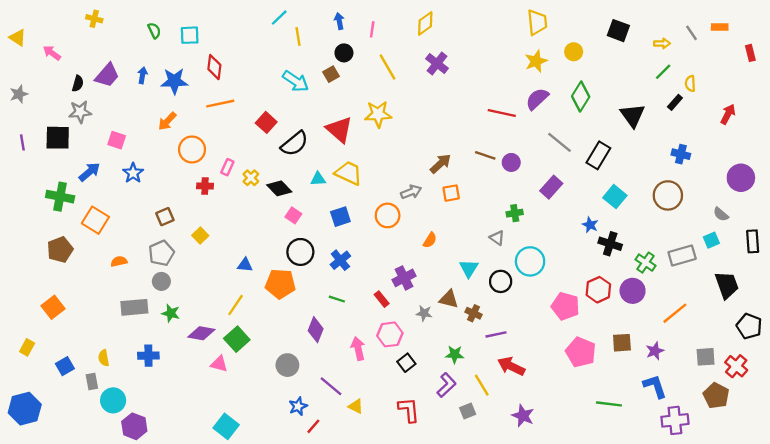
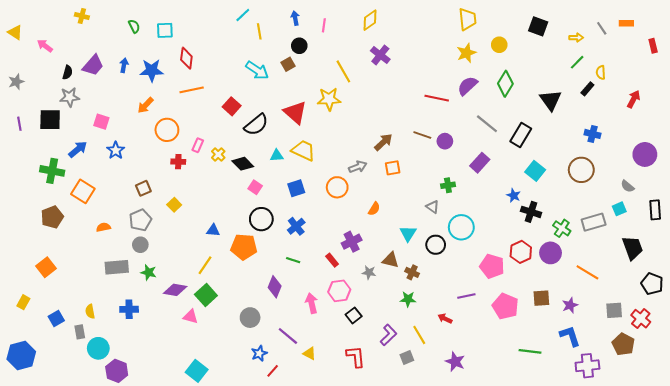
yellow line: (388, 67) -> (343, 71), moved
orange line: (675, 313) -> (587, 272), turned 70
purple line: (496, 334) -> (466, 296), moved
green star: (455, 354) -> (408, 299), moved
red arrow: (511, 366) -> (445, 319), size x0.6

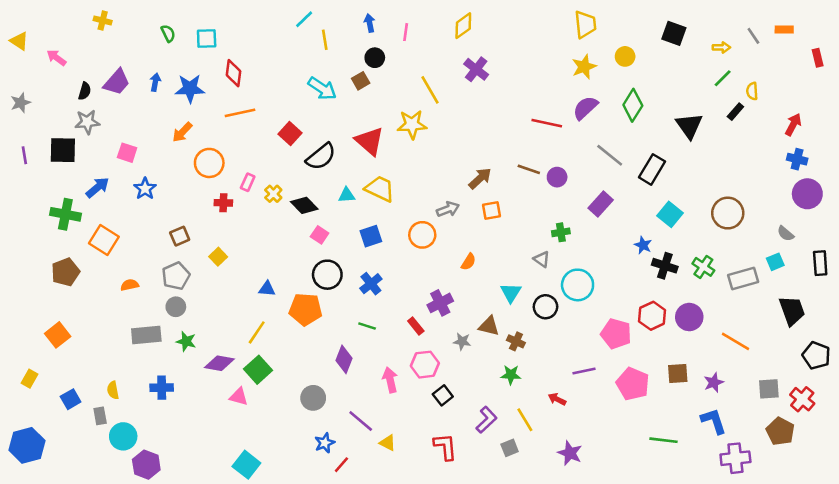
blue cross: (593, 134) -> (797, 159), moved
green cross: (562, 228) -> (703, 267), moved

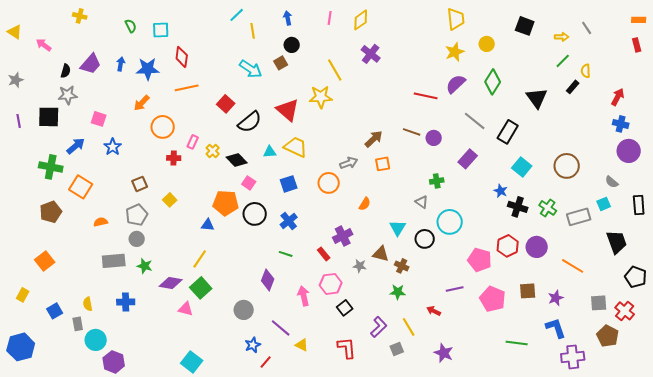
orange rectangle: (784, 29) -> (639, 20), moved
pink line: (406, 32) -> (330, 18), moved
orange pentagon: (305, 309) -> (226, 203), moved

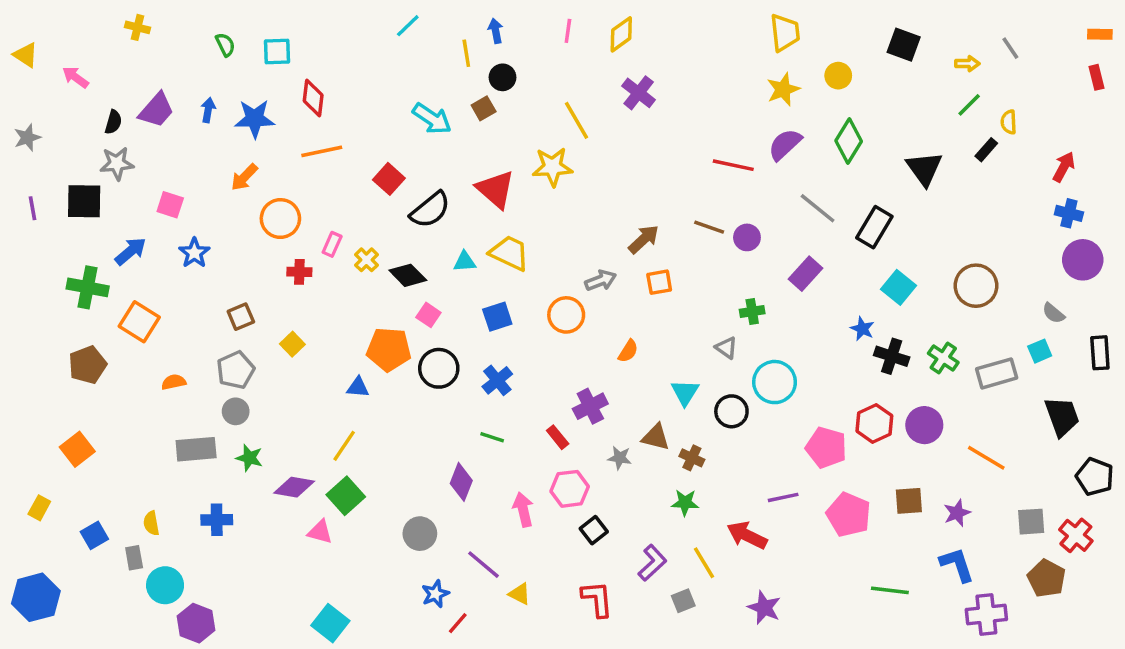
yellow line: (253, 31) -> (466, 53), moved
red arrow: (434, 311) -> (747, 535), size x1.6

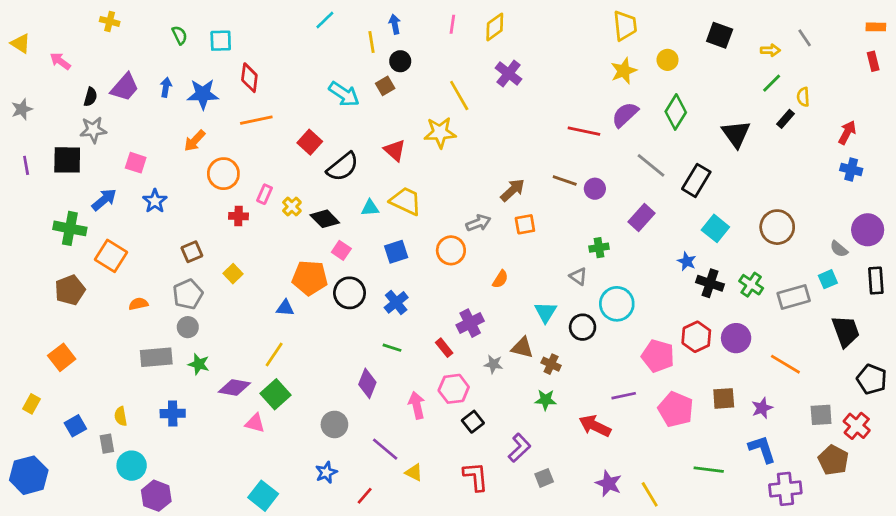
red triangle: (496, 189) -> (395, 150), size x0.7
purple circle: (1083, 260) -> (868, 230), moved
yellow line: (704, 563) -> (650, 494), moved
blue star: (435, 594) -> (326, 472), moved

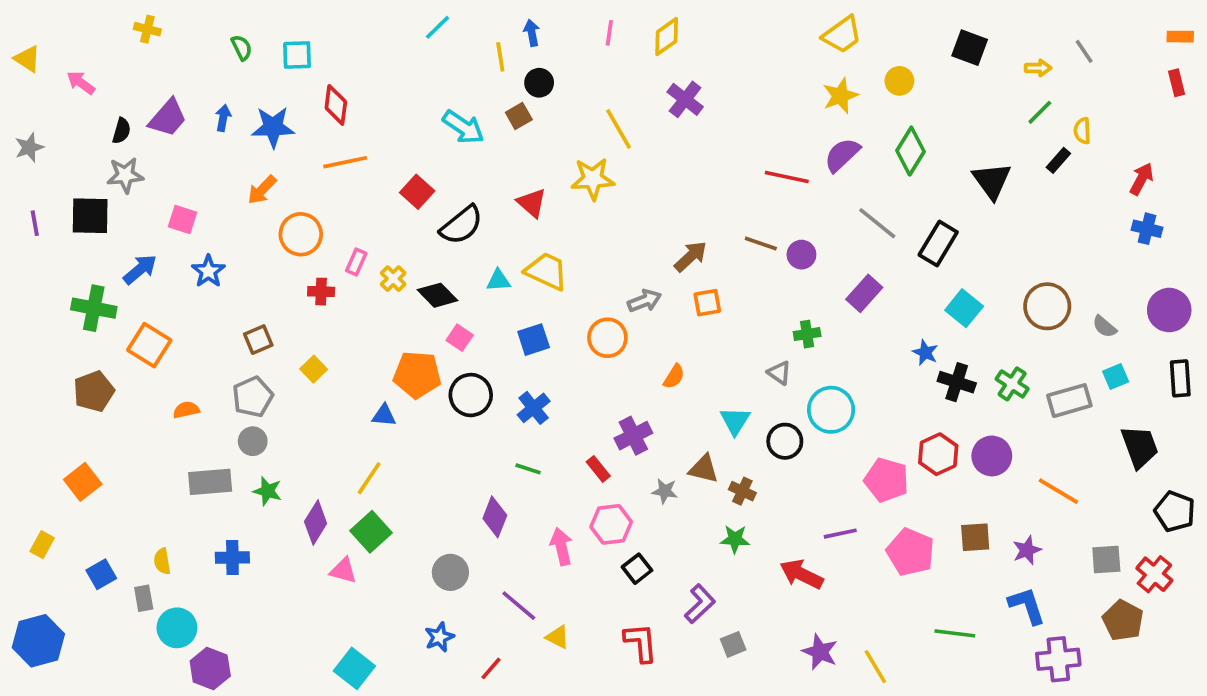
yellow trapezoid: (625, 26) -> (842, 35), turned 60
gray semicircle: (839, 249) -> (1105, 327), moved
purple diamond: (234, 387) -> (316, 522), turned -68

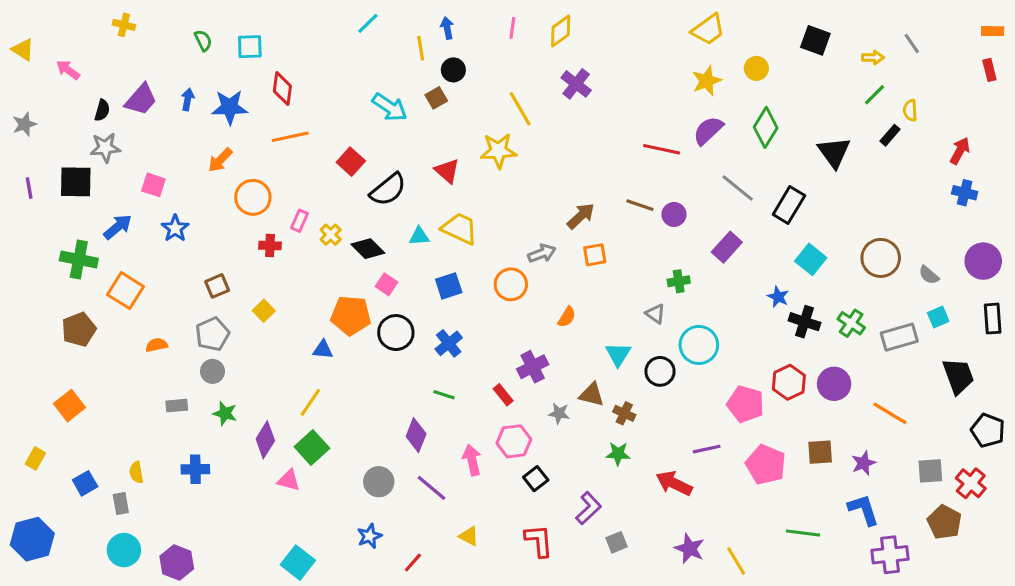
gray rectangle: (210, 482) -> (177, 406), size x0.6
purple line: (519, 606) -> (432, 488), moved
cyan circle: (177, 628) -> (124, 550), moved

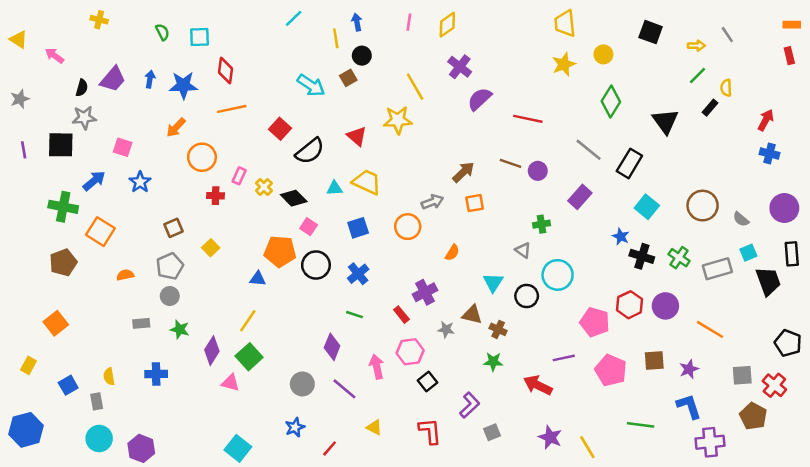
yellow trapezoid: (708, 30) -> (565, 23), turned 120
purple semicircle: (708, 131) -> (480, 99), moved
black trapezoid: (958, 376) -> (768, 281), moved

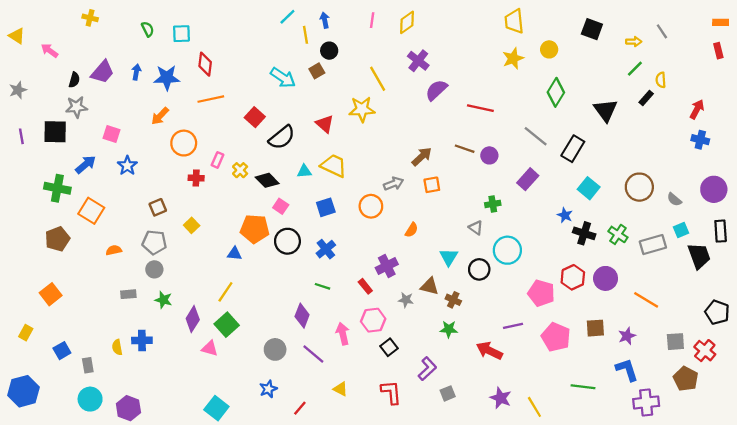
cyan line: (294, 18) -> (287, 17), moved
gray pentagon: (170, 266) -> (154, 242), turned 30
yellow semicircle: (109, 377) -> (117, 347), moved

